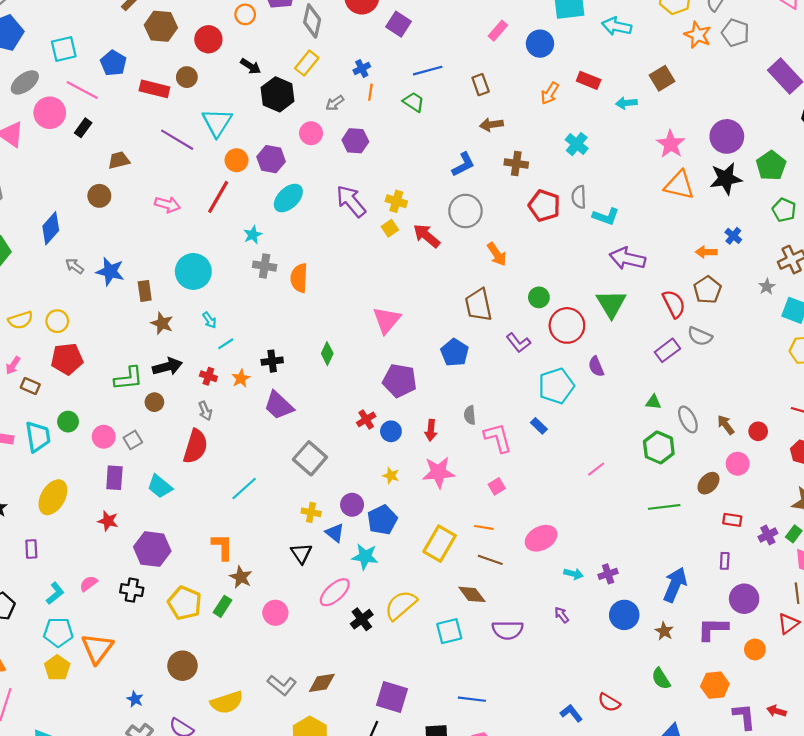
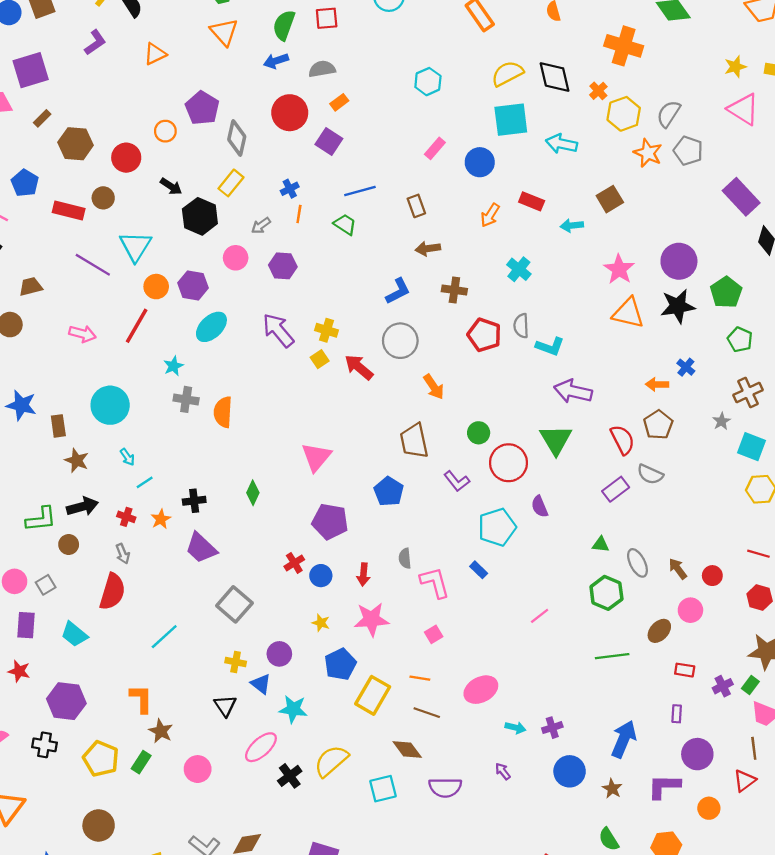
blue pentagon: (382, 520) -> (340, 664), moved

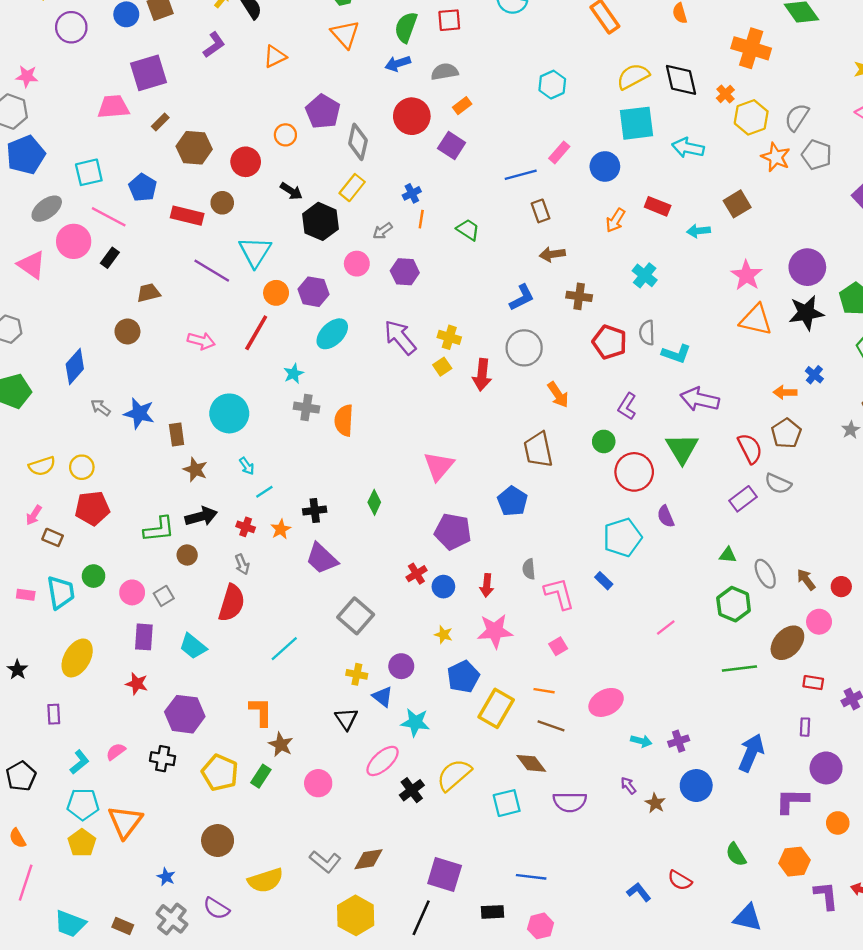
blue line: (360, 191) -> (521, 175), moved
red arrow: (359, 367) -> (482, 375), turned -124
purple L-shape: (457, 481) -> (627, 406), moved, turned 70
brown ellipse: (659, 631) -> (787, 643), size x1.4
brown star: (612, 789) -> (655, 803), moved

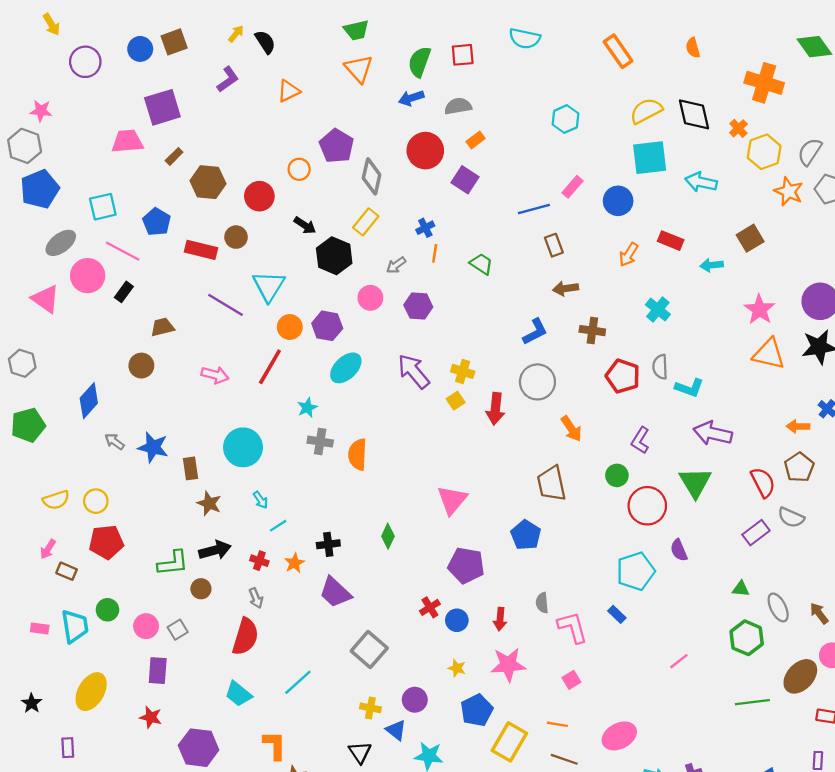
cyan trapezoid: (193, 646) -> (238, 694), moved

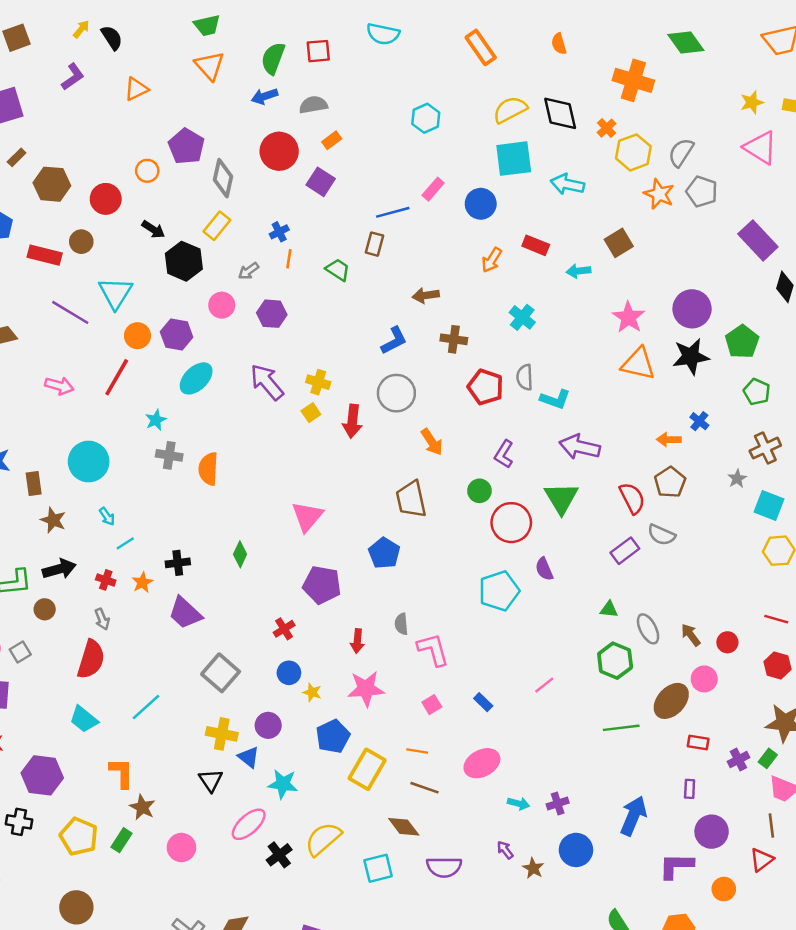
brown rectangle: (554, 245) -> (374, 244), moved, turned 35
blue rectangle: (617, 614) -> (483, 702), moved
blue circle: (457, 620) -> (289, 673), moved
yellow cross: (370, 708) -> (222, 734), size x1.4

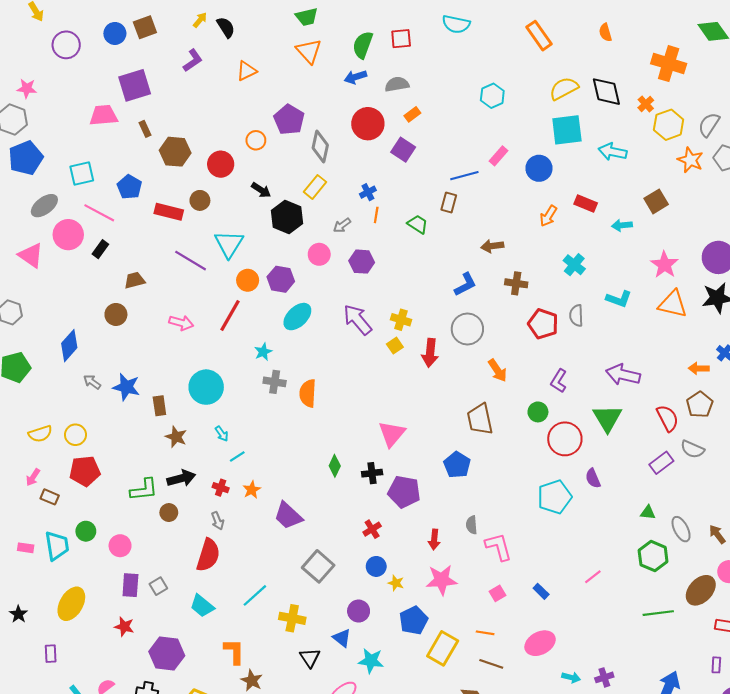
brown rectangle: (17, 157) -> (145, 129), turned -70
cyan L-shape: (555, 399) -> (619, 299), moved
black cross: (178, 563) -> (372, 473), moved
gray square: (20, 652) -> (158, 586), moved
yellow cross: (222, 734) -> (292, 618), moved

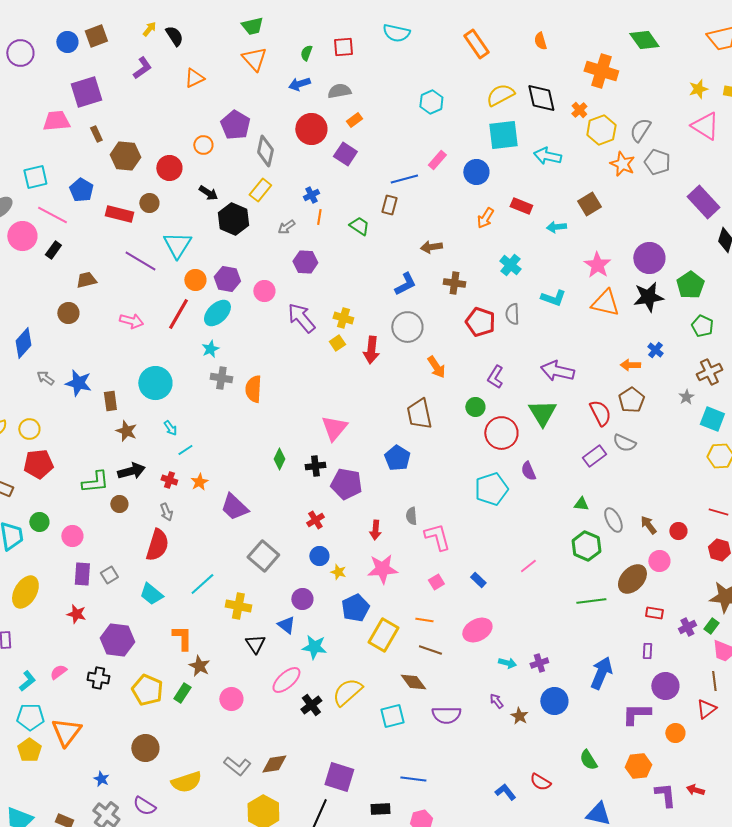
green semicircle: (363, 45) -> (306, 53), size x0.6
pink circle: (319, 254) -> (264, 291), moved
cyan ellipse: (297, 317) -> (217, 313), moved

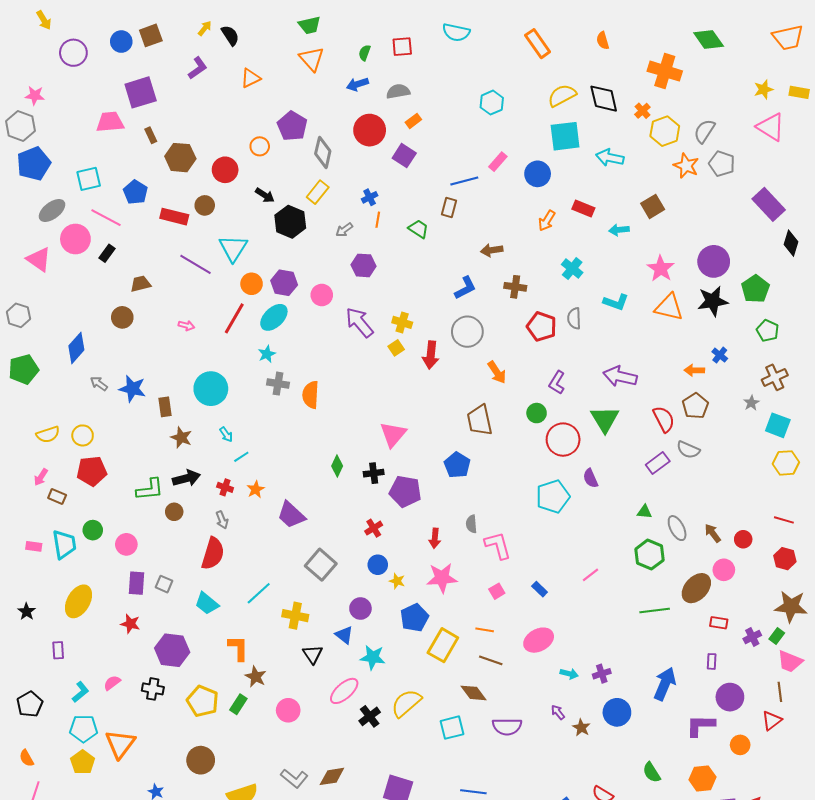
pink arrow: (131, 321) -> (186, 326), size x0.7
gray square: (109, 575) -> (164, 584), turned -36

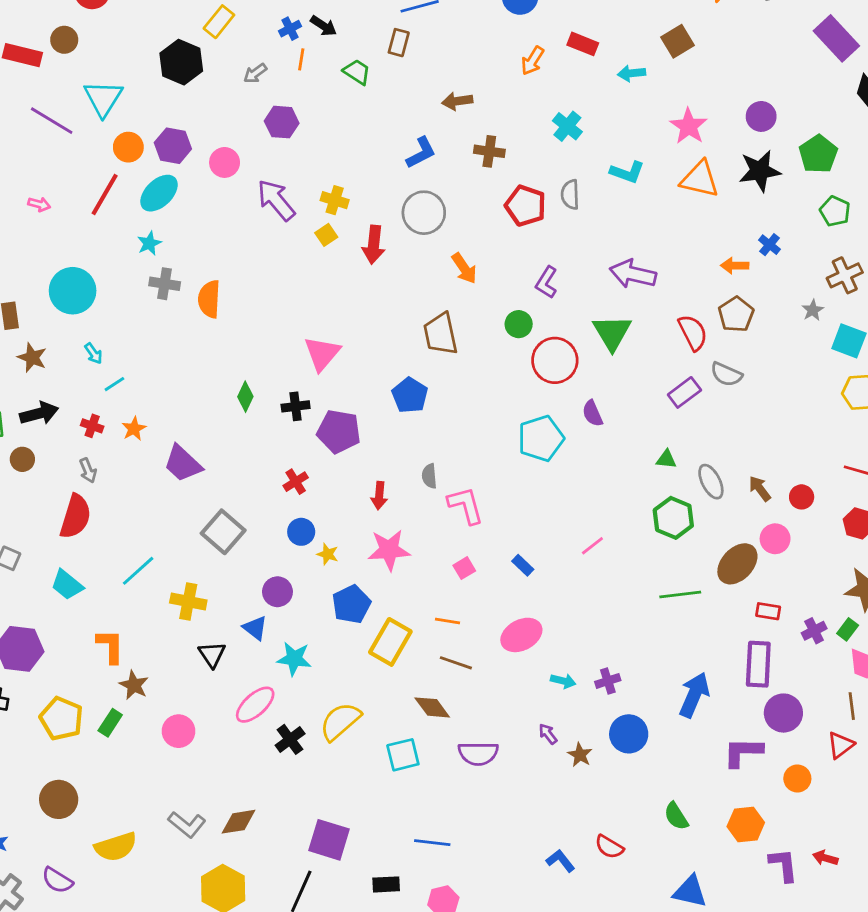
black arrow: (265, 195) -> (323, 26), moved
purple circle: (714, 261) -> (761, 116), size x0.7
purple rectangle: (712, 661) -> (758, 664), size x2.0

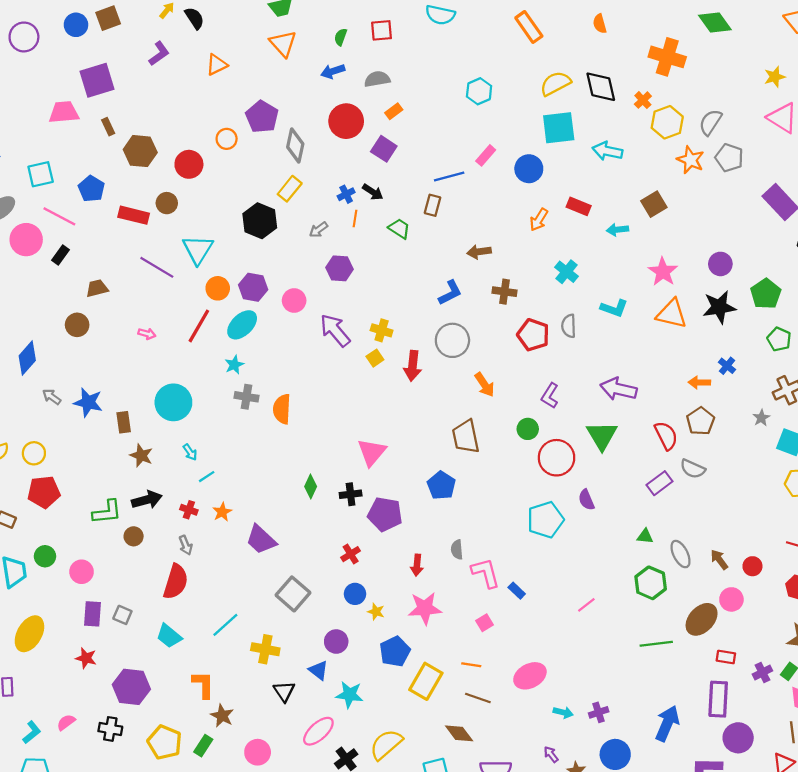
blue rectangle: (523, 565) -> (517, 591), moved

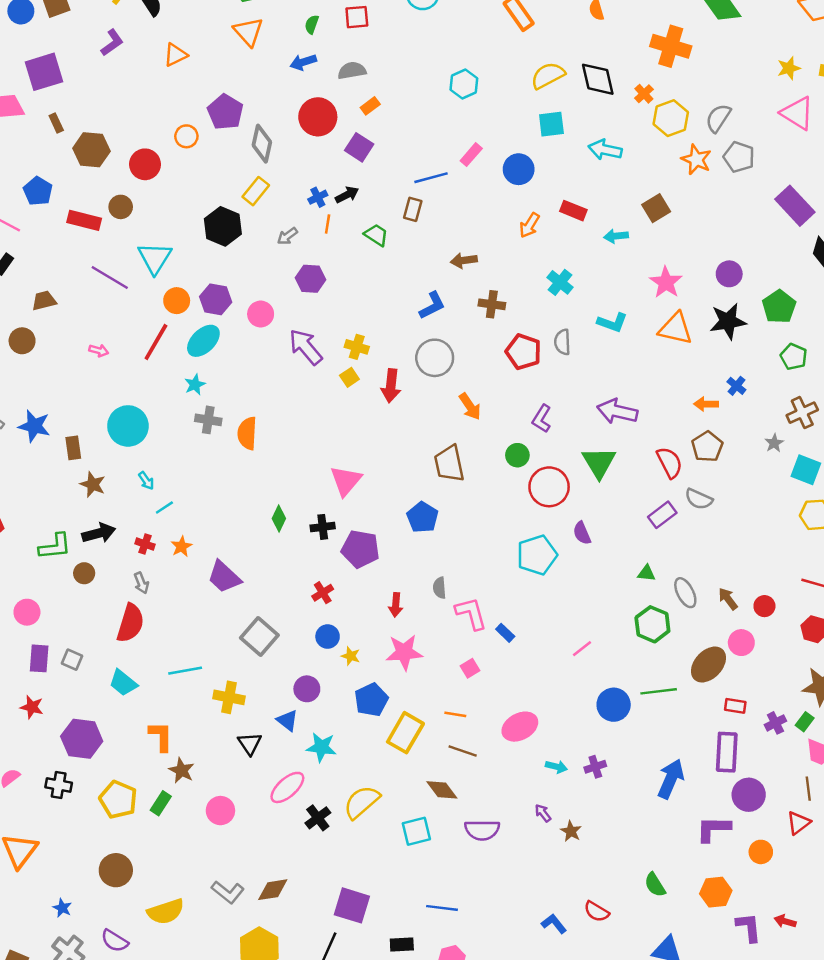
cyan square: (559, 128) -> (551, 124), size x0.7
black arrow: (373, 192) -> (347, 195), turned -60
cyan line: (225, 625) -> (185, 671), turned 32
blue circle: (615, 754) -> (614, 705), moved

